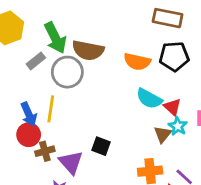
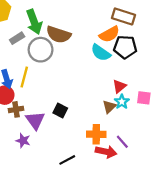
orange semicircle: (137, 62) -> (109, 34), moved, turned -48
cyan semicircle: (149, 99) -> (101, 53), moved
red triangle: (172, 107) -> (119, 86), turned 32

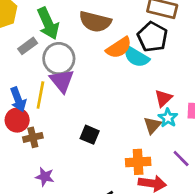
orange semicircle: (109, 34) -> (119, 48), moved
brown semicircle: (59, 35) -> (95, 22), moved
black pentagon: (125, 47) -> (153, 37), moved, turned 30
purple triangle: (35, 120) -> (62, 81), moved
purple line: (122, 142) -> (181, 159), moved

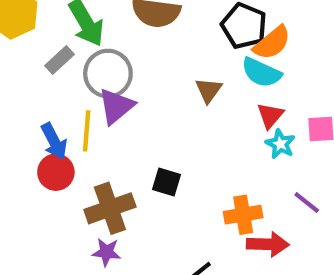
orange semicircle: (119, 48) -> (272, 43), moved
cyan semicircle: (136, 57) -> (261, 72), moved
purple triangle: (62, 81) -> (116, 106), turned 36
brown triangle: (152, 125) -> (209, 90), moved
brown cross: (33, 137) -> (110, 208), moved, size x1.6

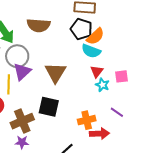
brown triangle: (209, 90) -> (56, 73), moved, size x1.6
black square: (166, 182) -> (49, 107), size x1.5

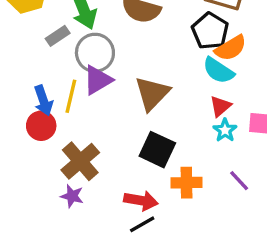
black square: (49, 107) -> (157, 150), moved
brown cross: (22, 121) -> (80, 161), turned -30
red arrow: (99, 134) -> (141, 201), moved

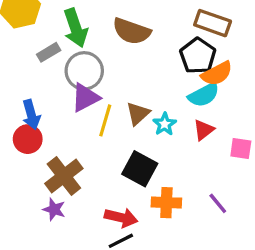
cyan semicircle: (218, 71) -> (204, 95), turned -64
brown triangle: (152, 93) -> (138, 114), size x0.7
yellow line: (71, 96) -> (105, 120), moved
cyan star: (225, 130) -> (165, 124), moved

